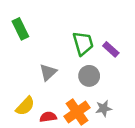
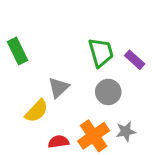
green rectangle: (20, 29) -> (18, 51), moved
yellow semicircle: (25, 106) -> (37, 111), moved

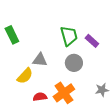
gray triangle: (59, 88) -> (40, 60), turned 49
gray star: (126, 131) -> (102, 90), moved

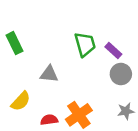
gray circle: (74, 63) -> (121, 74), moved
yellow semicircle: (25, 76) -> (21, 101), moved

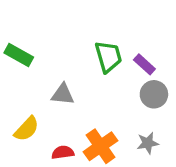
green rectangle: (14, 43) -> (19, 55), turned -35
gray star: (126, 111) -> (148, 143), moved

